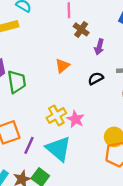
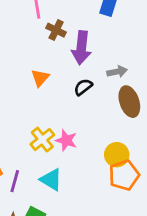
purple arrow: (99, 47) -> (81, 48), size x1.6
cyan triangle: (58, 149) -> (51, 180), size x0.7

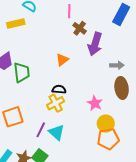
black semicircle: (83, 87) -> (59, 89), moved, turned 32
pink star: (66, 140) -> (95, 103), moved
purple line: (15, 181) -> (41, 130), moved

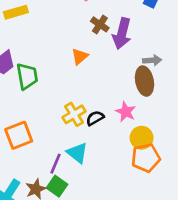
brown cross: (80, 28) -> (100, 24), moved
brown ellipse: (122, 88) -> (144, 81), moved
black semicircle: (59, 89) -> (95, 118), moved, turned -32
purple line: (41, 130) -> (56, 164), moved

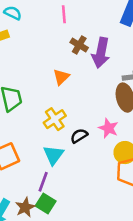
yellow cross: (74, 114) -> (55, 119), moved
cyan triangle: (77, 153) -> (53, 155), moved, turned 30

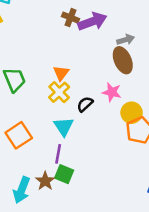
purple arrow: (101, 53) -> (92, 21), turned -112
orange triangle: (61, 77) -> (61, 73), moved

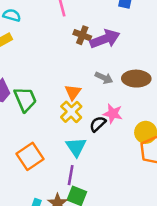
gray arrow: (126, 40) -> (104, 78), moved, turned 42
brown ellipse: (123, 60) -> (136, 79), turned -65
pink star: (112, 92) -> (113, 114), moved

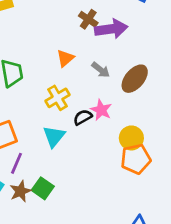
brown ellipse: (136, 79) -> (135, 79), turned -64
orange triangle: (73, 92) -> (65, 58), moved
purple line: (71, 175) -> (16, 163), moved

